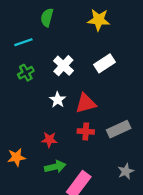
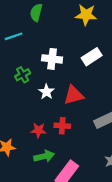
white cross: (63, 66) -> (52, 59), turned -36
green cross: (26, 73) -> (23, 75), moved
red cross: (86, 131) -> (62, 126), moved

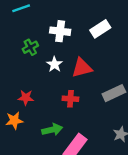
red star: (38, 130) -> (26, 98), moved

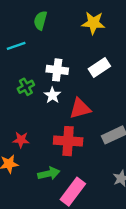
white star: (54, 64) -> (52, 95), moved
red cross: (70, 99) -> (68, 141), size x1.6

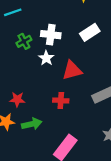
green cross: (26, 87) -> (24, 41), moved
red cross: (68, 141) -> (61, 100), size x0.6
green arrow: (49, 174) -> (32, 124), moved

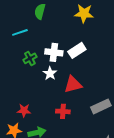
white rectangle: (90, 32) -> (77, 50), moved

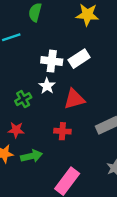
green cross: (30, 58) -> (23, 99), moved

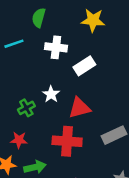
white cross: (52, 61) -> (56, 47), moved
red cross: (62, 131) -> (67, 141), size x1.6

